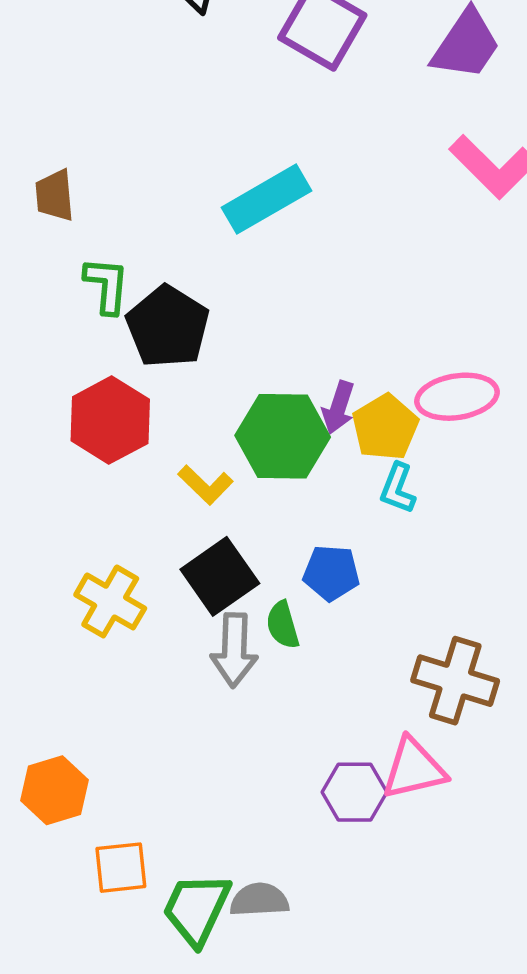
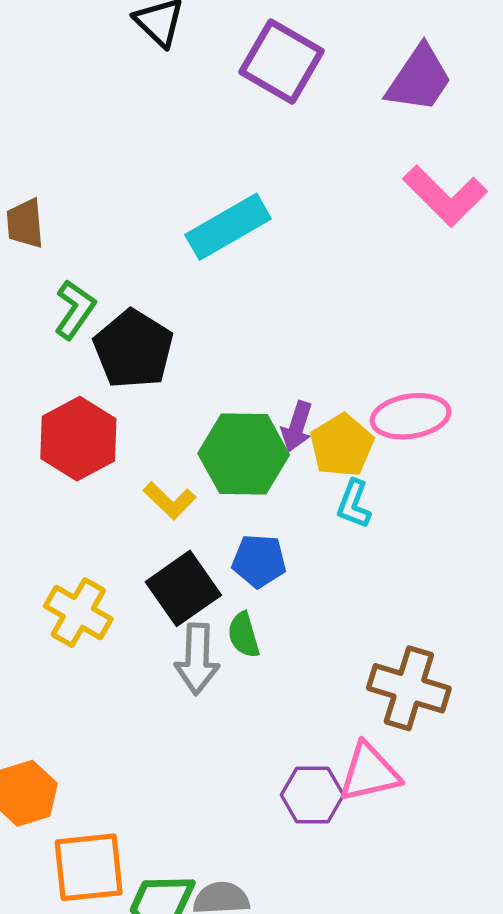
green L-shape: (107, 285) -> (75, 309), turned 30
blue pentagon: (331, 573) -> (259, 561), moved
orange square: (121, 868) -> (89, 867), size x1.4

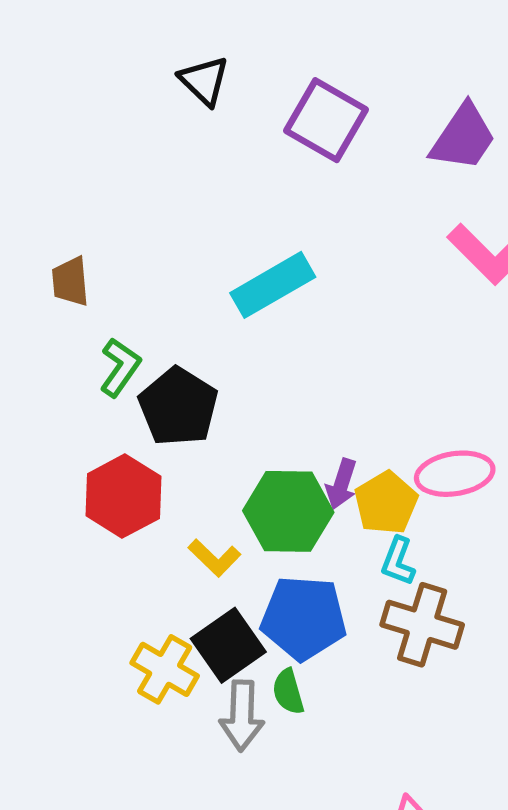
blue pentagon: (259, 561) -> (304, 618), size x1.6
yellow cross: (78, 612) -> (165, 669), moved
brown cross: (409, 688) -> (422, 625), moved

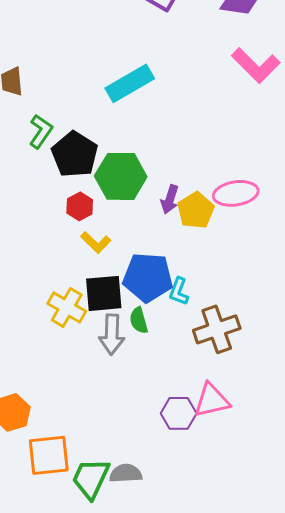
red hexagon: (123, 496) -> (80, 206), moved, size x0.6
green hexagon: (288, 511) -> (121, 176), moved
cyan L-shape: (398, 561) -> (179, 291), moved
brown cross: (422, 625) -> (217, 329), moved, turned -36
black square: (228, 645) -> (104, 293), turned 30

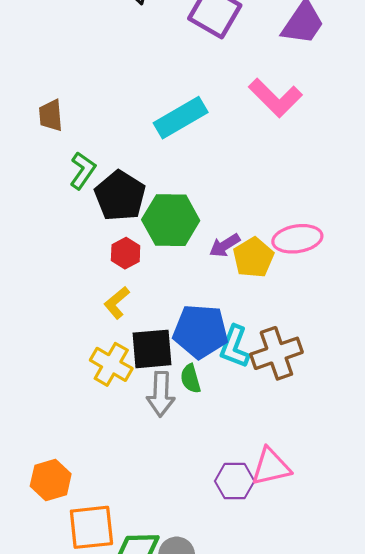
pink L-shape: (256, 65) -> (275, 98), moved
purple arrow: (170, 199) -> (225, 245), turned 40
yellow L-shape: (96, 242) -> (117, 303), moved, turned 96
cyan L-shape: (179, 291) -> (235, 347), size x1.4
brown cross: (217, 329) -> (276, 353), moved

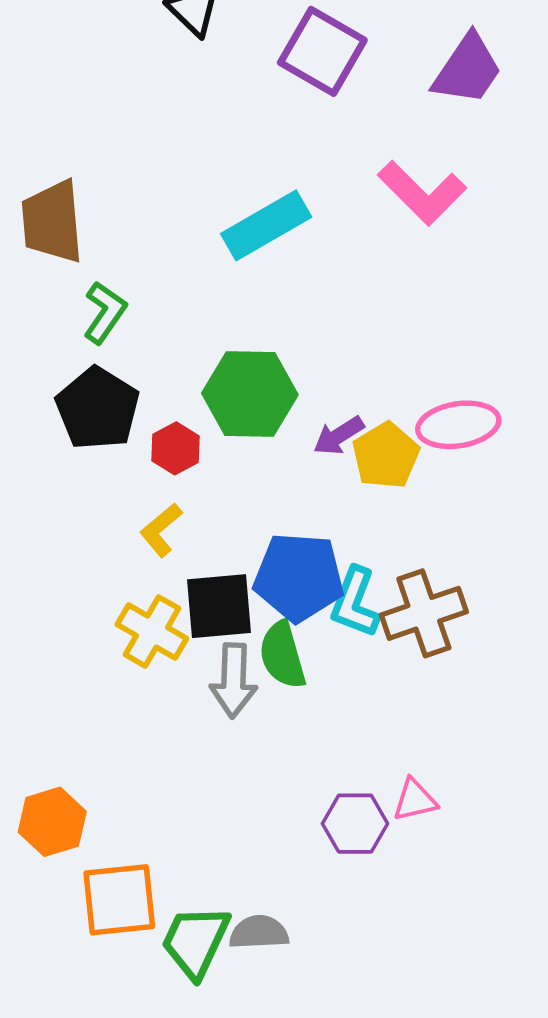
brown trapezoid: (51, 115) -> (52, 222), size x1.6
black pentagon: (120, 196) -> (98, 408), moved
green semicircle: (191, 379) -> (282, 655), size x1.4
pink triangle: (271, 467) -> (415, 800), size x0.7

